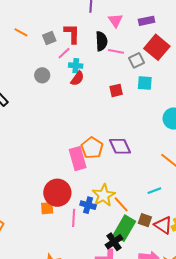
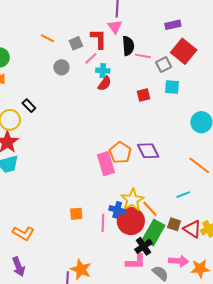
pink triangle: (115, 20) -> (115, 27), moved
gray circle: (42, 75) -> (61, 67), moved
red circle: (57, 193) -> (131, 221), moved

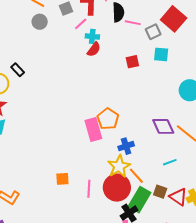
gray circle: (61, 67) -> (40, 22), moved
purple diamond: (148, 151) -> (163, 126), moved
blue cross: (117, 210) -> (126, 146), moved, turned -35

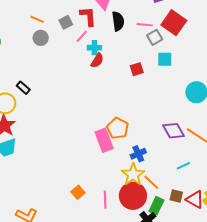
pink line: (133, 23) -> (145, 25), moved
orange square: (62, 179) -> (78, 192), turned -32
green rectangle: (139, 200) -> (156, 206), size x0.7

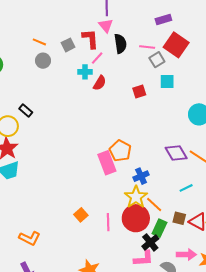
pink line: (82, 36) -> (97, 58), moved
cyan cross: (94, 48) -> (85, 72), moved

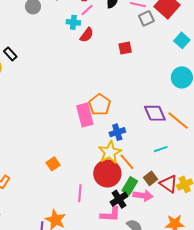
cyan square: (167, 82) -> (182, 40), moved, turned 35
brown square: (179, 218) -> (151, 178), turned 32
pink line: (108, 222) -> (80, 193), moved
pink arrow: (186, 255) -> (143, 196), moved

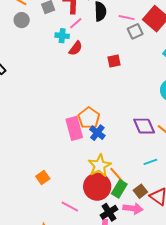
blue cross: (117, 132) -> (97, 133), moved, turned -35
green rectangle: (130, 186) -> (119, 189), moved
pink line: (80, 193) -> (70, 207), turned -66

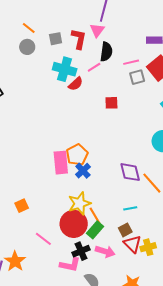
pink line: (127, 18) -> (131, 62), turned -35
pink line: (76, 23) -> (94, 67), moved
cyan cross: (62, 36) -> (65, 69), size x1.6
brown square: (140, 191) -> (125, 230), moved

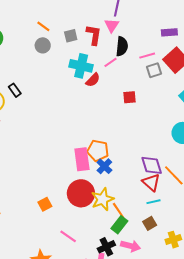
orange pentagon: (77, 155) -> (98, 151), turned -30
red circle: (74, 224) -> (81, 193), moved
red triangle: (132, 244) -> (151, 182), moved

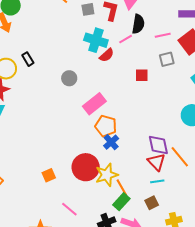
gray circle: (43, 45) -> (69, 78), moved
gray square: (154, 70) -> (167, 59), moved
pink rectangle: (82, 159) -> (94, 104), moved, turned 55

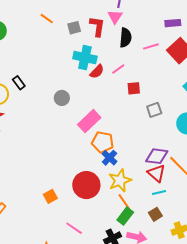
pink line: (126, 39) -> (118, 69), moved
gray square: (167, 59) -> (154, 110), moved
purple diamond: (158, 145) -> (157, 156), turned -65
yellow star: (107, 175) -> (120, 181), moved

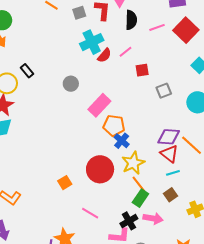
cyan cross: (85, 58) -> (92, 42), turned -35

